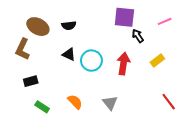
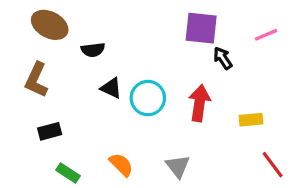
black semicircle: (69, 26) -> (93, 50), moved
brown ellipse: (38, 27) -> (50, 25), moved
yellow rectangle: (157, 61) -> (251, 120), moved, turned 32

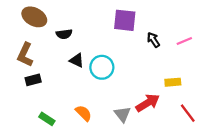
purple square: (201, 28) -> (125, 20), moved
pink line: (266, 35) -> (184, 41), moved
red arrow: (199, 103) -> (148, 103), moved, turned 50
black rectangle: (50, 131) -> (33, 80), moved

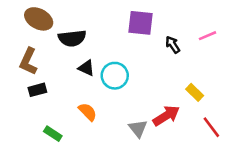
black semicircle: (64, 34) -> (72, 38), size x1.5
pink line: (184, 41) -> (208, 36), moved
yellow rectangle: (173, 82) -> (195, 92), turned 49
orange semicircle: (84, 113) -> (88, 112), moved

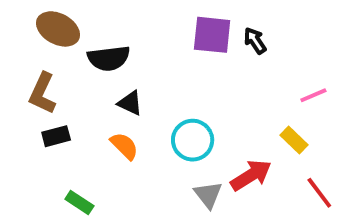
pink line: (208, 36) -> (313, 95), moved
black arrow: (173, 45) -> (255, 41), moved
cyan circle: (115, 76) -> (193, 140), moved
orange semicircle: (88, 112) -> (124, 146), moved

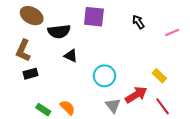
purple square: (212, 35) -> (94, 17), moved
pink line: (313, 95) -> (172, 33), moved
orange semicircle: (124, 146) -> (68, 107), moved
red line: (319, 193) -> (163, 106), moved

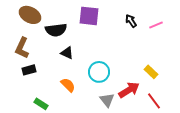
pink line: (172, 33) -> (156, 25), moved
orange semicircle: (68, 107) -> (68, 85), moved

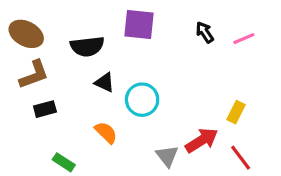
brown ellipse: (30, 15) -> (26, 34), moved
brown L-shape: (22, 48) -> (34, 75), turned -135
cyan circle: (99, 72) -> (142, 100), moved
yellow rectangle: (151, 72) -> (236, 112), turned 72

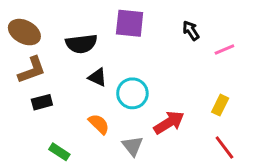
pink line: (244, 39) -> (224, 50), moved
red arrow: (202, 140) -> (169, 123), moved
gray triangle: (167, 156) -> (132, 146), moved

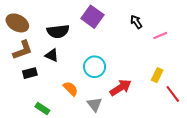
purple square: (130, 23) -> (92, 17), turned 30
black triangle: (97, 77) -> (52, 55), moved
red line: (224, 147) -> (173, 94), moved

